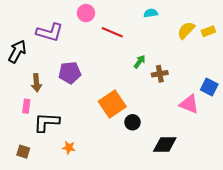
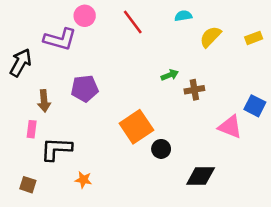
pink circle: (86, 13) -> (85, 16), moved
yellow semicircle: (186, 30) -> (210, 37), moved
red line: (112, 32) -> (133, 22), moved, turned 30
green arrow: (140, 62) -> (170, 75), turned 32

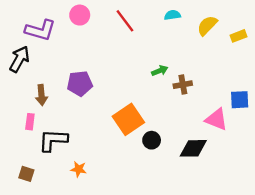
yellow semicircle: (210, 37) -> (207, 25), moved
purple L-shape: (60, 39) -> (40, 30), moved
blue square: (255, 106) -> (240, 100), turned -30
black diamond: (201, 176) -> (193, 148), moved

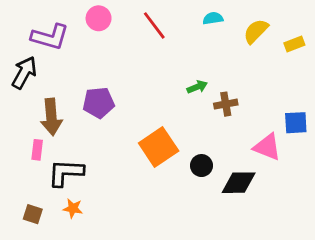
brown arrow: (41, 95) -> (51, 117), size x1.4
black circle: (152, 140) -> (201, 166), moved
orange star: (79, 169) -> (73, 208), moved

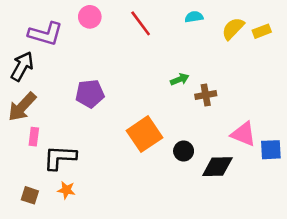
yellow rectangle: (294, 44) -> (262, 31), moved
brown arrow: (51, 117) -> (22, 107), moved, turned 48
blue square: (296, 123) -> (271, 150), moved

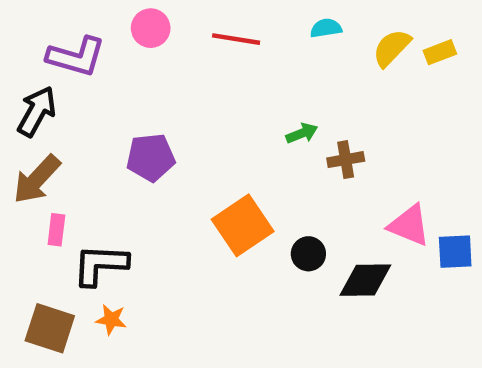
red line: (141, 23) -> (236, 39), turned -44
brown square: (30, 195) -> (50, 328), size x1.6

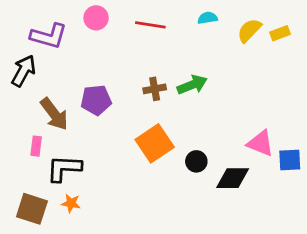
green arrow: (302, 133) -> (192, 85), size x1.5
brown cross: (346, 160) -> (155, 89), moved
brown arrow: (37, 179) -> (54, 114), moved, turned -80

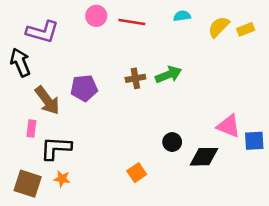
pink circle: (96, 18) -> (96, 16), moved
black arrow: (24, 71) -> (20, 62), turned -52
orange square: (155, 143) -> (137, 173), moved, size x0.6

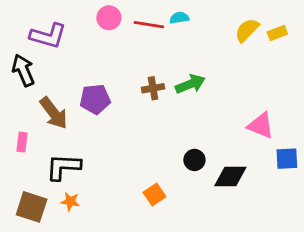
cyan semicircle: (182, 16) -> (179, 18), moved
pink triangle: (229, 126) -> (261, 125), moved
pink rectangle: (31, 129) -> (22, 142), moved

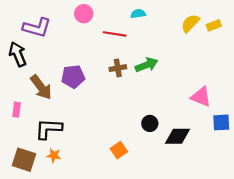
red line: (149, 25) -> (115, 34), moved

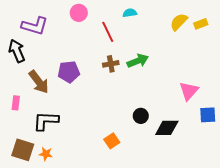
red line: (115, 34) -> (108, 32), turned 55
pink triangle: (201, 97) -> (189, 91), turned 50
orange star: (54, 155) -> (46, 154), moved

